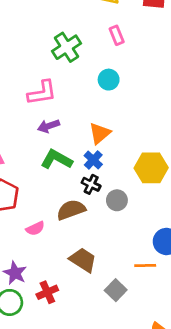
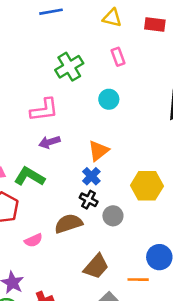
green L-shape: (56, 159) -> (29, 177), moved
brown trapezoid: (83, 260) -> (96, 267), moved, turned 96

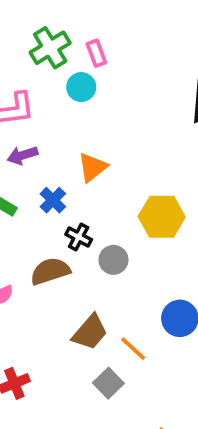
pink rectangle: (118, 57) -> (96, 53), moved
cyan circle: (109, 99) -> (81, 87), moved
blue cross: (91, 176) -> (53, 200), moved
orange line: (138, 280) -> (133, 349), moved, turned 42

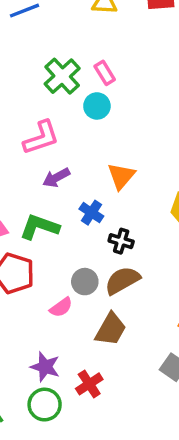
gray circle: (113, 260) -> (85, 282), moved
brown semicircle: (50, 271) -> (122, 280), moved
brown trapezoid: (90, 332) -> (111, 329), moved

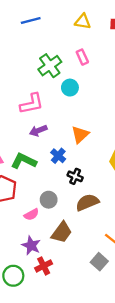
pink rectangle: (105, 73) -> (82, 57), moved
brown semicircle: (122, 280) -> (87, 202), moved
purple star: (45, 367) -> (31, 245), moved

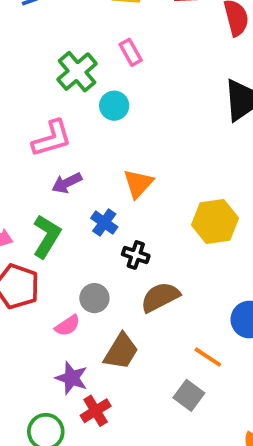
green L-shape: (24, 161) -> (47, 236), turned 100

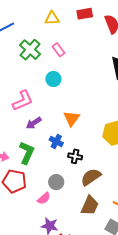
green cross: (77, 72) -> (30, 50), moved
brown trapezoid: (121, 351) -> (90, 206), moved

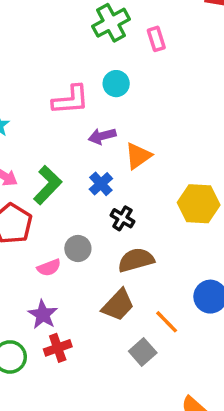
cyan circle: (53, 79) -> (116, 84), moved
purple arrow: (34, 123) -> (102, 136), moved

